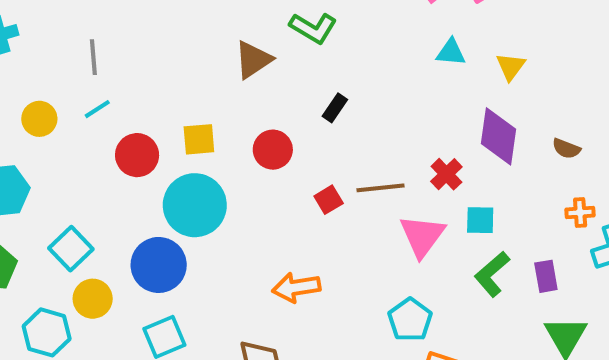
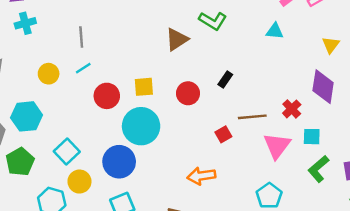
cyan triangle: (451, 52) -> (275, 31), moved
black rectangle: (335, 108) -> (225, 79), moved
red square: (329, 200) -> (223, 134), moved

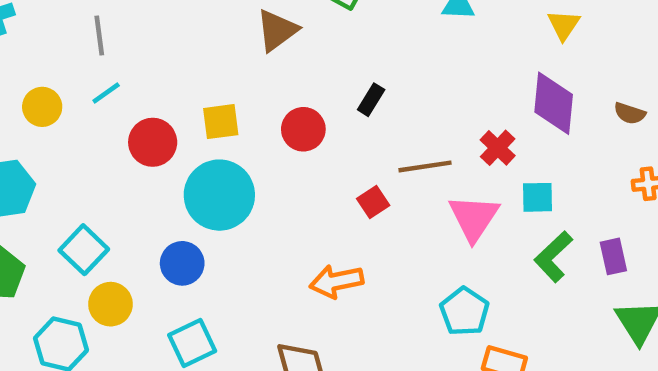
blue circle: (119, 162) -> (182, 263), size x0.7

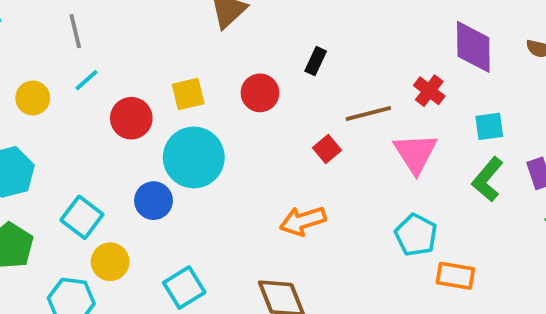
cyan square: (537, 197) -> (489, 126), moved
blue circle: (182, 263) -> (154, 201), moved

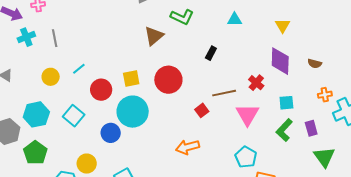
gray line: (75, 31) -> (55, 38), moved
black rectangle: (316, 61) -> (211, 53), moved
red circle: (260, 93) -> (168, 80), size x1.4
cyan square: (82, 217) -> (74, 116), moved

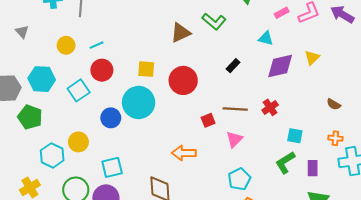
purple diamond: (280, 61) -> (280, 66), moved, turned 60
red circle: (101, 90) -> (102, 70), moved
pink triangle: (247, 115) -> (234, 139), moved, size x0.7
green pentagon: (35, 153) -> (30, 117), turned -30

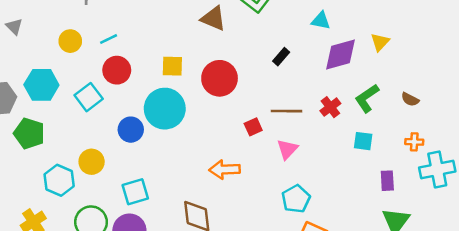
brown triangle: (181, 33) -> (213, 18), turned 50
green L-shape: (285, 162) -> (367, 98), moved

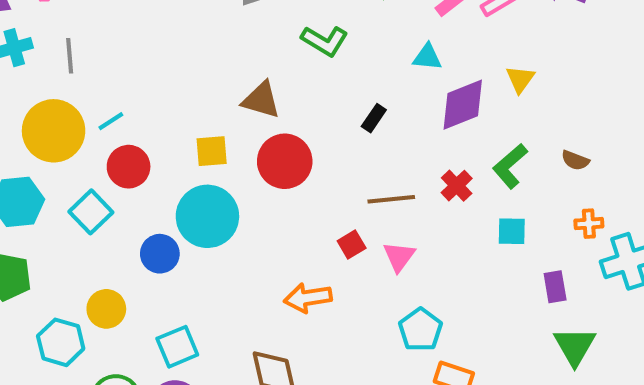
brown triangle: (213, 18) -> (261, 100), moved
yellow circle: (70, 41) -> (54, 131), size x1.8
red square: (253, 127) -> (352, 245), moved

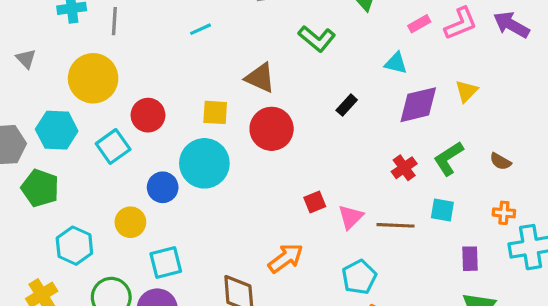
cyan line: (111, 121) -> (201, 29), moved
brown line: (391, 199) -> (396, 225), moved
orange arrow: (308, 298) -> (286, 258), moved, turned 144
yellow circle: (106, 309) -> (130, 222), moved

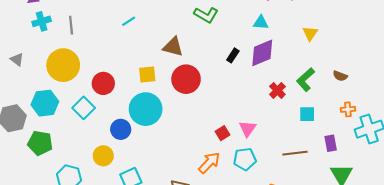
purple diamond: (418, 105) -> (262, 53), moved
red square: (315, 202) -> (222, 133), moved
brown line: (396, 225) -> (295, 153), moved
cyan pentagon: (359, 277) -> (245, 159), moved, turned 30

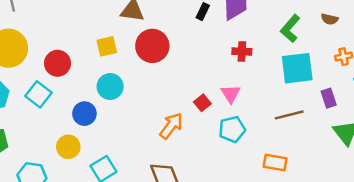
red cross: (277, 90) -> (242, 52), moved, turned -35
cyan circle: (146, 109) -> (110, 87), size x0.7
cyan square: (307, 114) -> (297, 68), size x1.8
orange arrow: (209, 163) -> (171, 126), moved

